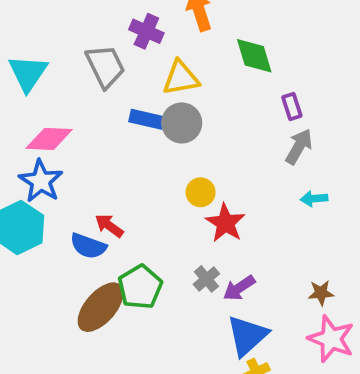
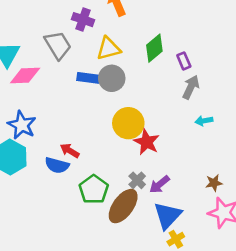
green diamond: (254, 56) -> (154, 48), moved, turned 72
pink diamond: (49, 139) -> (25, 76), moved
yellow circle: (201, 192) -> (128, 123), size x1.6
brown ellipse: (101, 307) -> (123, 206), moved

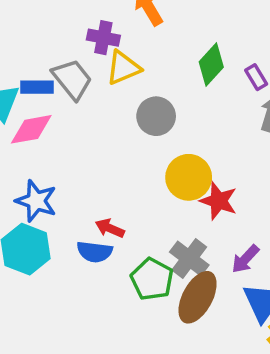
yellow triangle: (109, 49) -> (123, 68), moved
blue rectangle: (88, 78) -> (37, 87), moved
gray cross: (137, 180) -> (189, 259), moved, size x1.5

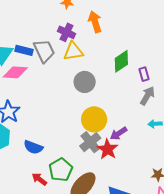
red star: (219, 201) -> (108, 149), moved
red arrow: (110, 228) -> (39, 179), moved
gray cross: (189, 259) -> (90, 142), moved
purple arrow: (245, 259) -> (119, 133), moved

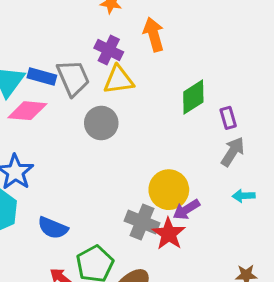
gray circle: (85, 82) -> (101, 123), moved
yellow circle: (94, 119) -> (169, 190), moved
gray cross: (90, 142) -> (142, 222), turned -30

